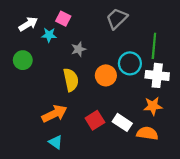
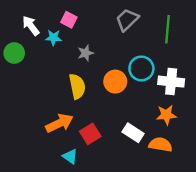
white arrow: (28, 24) -> (31, 26), turned -96
green line: (154, 46) -> (168, 29), moved
green circle: (23, 60) -> (14, 53), moved
red square: (95, 120) -> (90, 134), moved
cyan triangle: (56, 142) -> (70, 156), moved

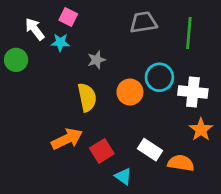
pink square: (69, 20) -> (68, 17), moved
gray trapezoid: (127, 20) -> (143, 22), turned 35
orange star: (166, 115) -> (201, 130), moved, turned -30
cyan triangle: (70, 156) -> (123, 176), moved

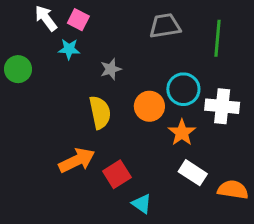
white arrow: (35, 29) -> (46, 18), moved
orange star: (201, 130) -> (182, 133), moved
white rectangle: (150, 150) -> (193, 173), moved
orange semicircle: (181, 163) -> (233, 190), moved

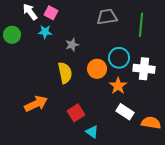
green circle: (18, 69) -> (12, 35), moved
orange arrow: (77, 160) -> (36, 104), moved

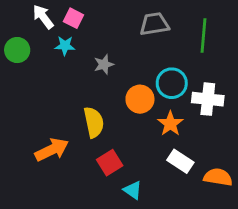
yellow semicircle: (65, 73) -> (94, 122), moved

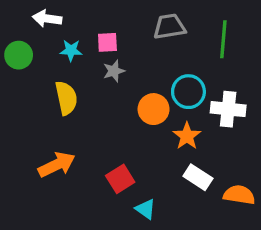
white arrow: (43, 17) -> (47, 19), turned -45
pink square: (74, 18) -> (107, 42), moved, turned -30
yellow semicircle: (94, 122) -> (66, 98), moved

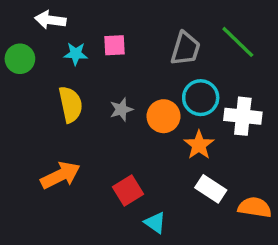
gray trapezoid: (169, 27) -> (185, 49), moved, turned 116
green line: (223, 39) -> (238, 42), turned -51
gray star: (114, 71) -> (121, 109), moved

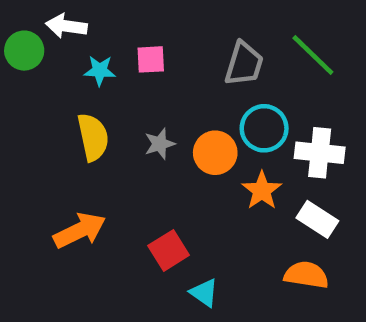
green circle: (20, 59) -> (24, 51), moved
white rectangle: (211, 189) -> (317, 219), moved
orange semicircle: (255, 207) -> (306, 275), moved

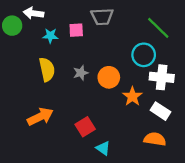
gray trapezoid: (244, 64) -> (102, 17), moved, turned 70
cyan circle: (264, 128) -> (144, 55), moved

